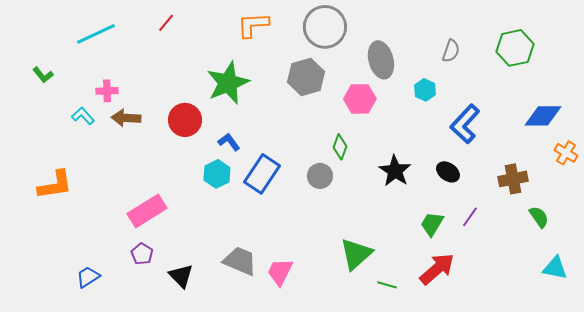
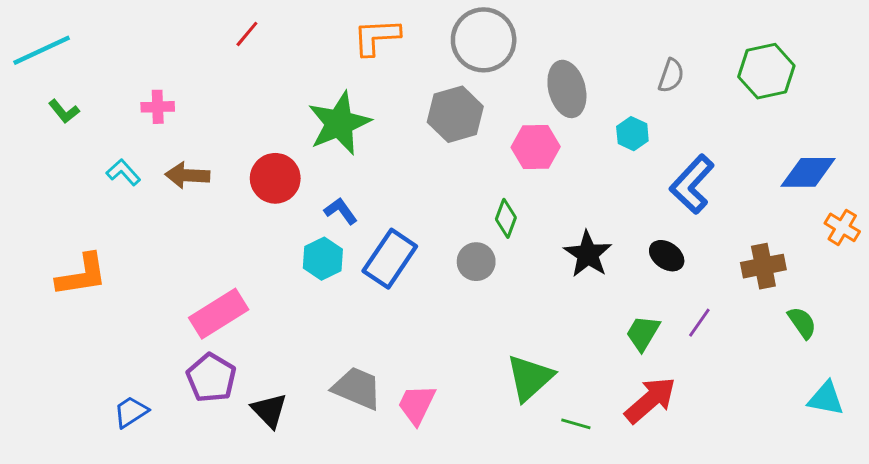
cyan line: (96, 34) -> (42, 50), moved
pink cross: (107, 91) -> (158, 107), moved
purple pentagon: (142, 254) -> (211, 378), size x1.5

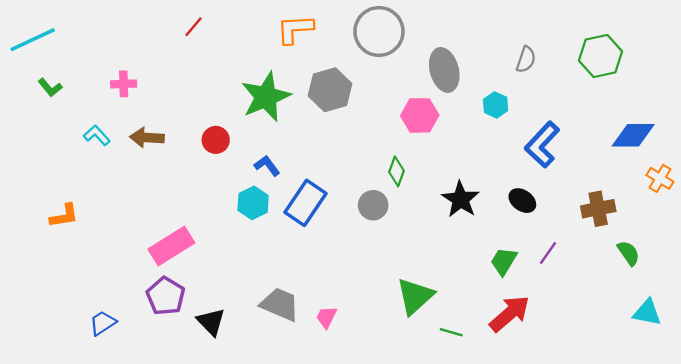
gray hexagon: (455, 114) -> (330, 90), moved
red circle: (275, 178) -> (216, 140), size x0.7
orange L-shape: (82, 275) -> (64, 216), size x0.7
pink trapezoid: (417, 405) -> (326, 317), size x0.7

